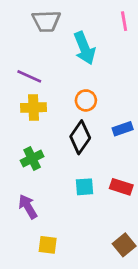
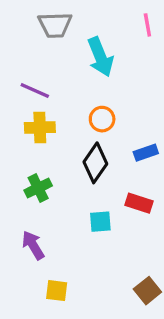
red rectangle: (121, 187) -> (139, 203), moved

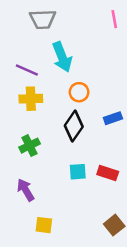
cyan arrow: (100, 57) -> (62, 57), moved
red rectangle: (139, 203) -> (108, 173), moved

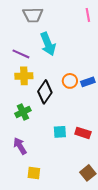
orange circle: (79, 92) -> (70, 81), moved
blue rectangle: (113, 118) -> (88, 82), moved
black diamond: (74, 126) -> (45, 92), moved

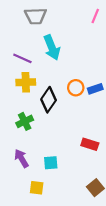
pink line: (88, 15) -> (95, 16), turned 32
cyan square: (60, 132) -> (51, 163), moved

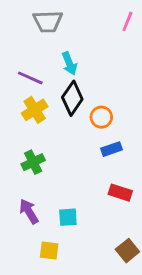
cyan arrow: (52, 48) -> (69, 63), size x0.7
yellow cross: (26, 82) -> (35, 110), turned -30
blue rectangle: (95, 89) -> (111, 149), moved
black diamond: (49, 100) -> (72, 98), moved

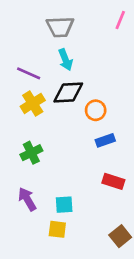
gray trapezoid: (48, 21) -> (60, 27), moved
black diamond: (72, 98) -> (68, 93), turned 52
yellow square: (49, 251) -> (57, 229), moved

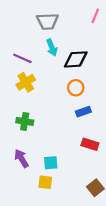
black diamond: (68, 93) -> (76, 59), moved
green cross: (31, 153) -> (25, 121), turned 35

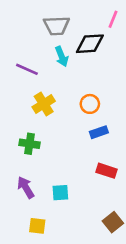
black diamond: (76, 59) -> (90, 44), moved
yellow cross: (26, 82) -> (44, 104), moved
yellow square: (45, 182) -> (37, 226), moved

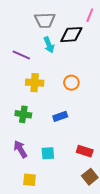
yellow cross: (44, 104) -> (35, 83), turned 36
blue rectangle: (99, 132) -> (60, 116), moved
red rectangle: (107, 171) -> (85, 151), moved

